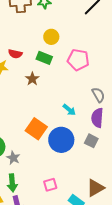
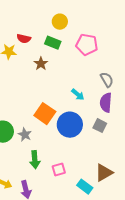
gray star: (13, 158) -> (25, 135), moved
green arrow: (12, 183) -> (35, 160), moved

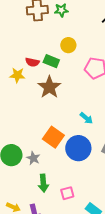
green rectangle: (53, 43) -> (51, 61), moved
brown star: (41, 64) -> (49, 87), size x1.6

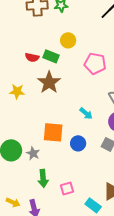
yellow star: (17, 75) -> (17, 91), moved
orange square: (53, 137) -> (53, 132), turned -30
blue circle: (78, 148) -> (78, 143), size x0.6

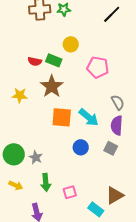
cyan arrow: (86, 113) -> (89, 117), size x1.5
orange square: (53, 132) -> (62, 117), moved
yellow arrow: (13, 202) -> (16, 185), moved

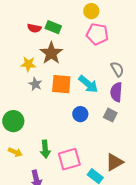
yellow circle: (71, 44) -> (91, 11), moved
yellow star: (20, 95) -> (28, 64), moved
gray star: (36, 157) -> (35, 84), moved
pink square: (70, 192) -> (69, 159), size x1.6

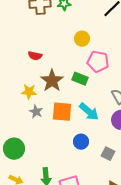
yellow circle: (91, 11) -> (82, 39), moved
green rectangle: (53, 27) -> (80, 79), moved
gray square: (110, 115) -> (108, 154), moved

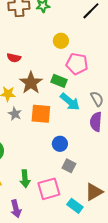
cyan arrow: (89, 112) -> (70, 102), moved
gray square: (108, 154) -> (69, 166), moved

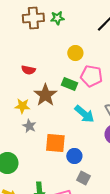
green rectangle: (59, 81) -> (69, 84), moved
orange square: (41, 114) -> (55, 143), moved

